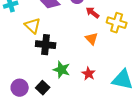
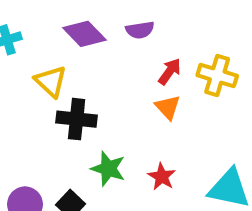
red arrow: (93, 13) -> (170, 72), moved, turned 88

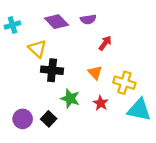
yellow cross: (217, 75) -> (124, 83), moved
orange triangle: (168, 107) -> (95, 73), moved

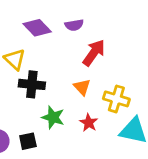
red arrow: (105, 43) -> (94, 53), size x1.5
black square: (49, 119) -> (28, 141), turned 35

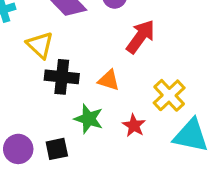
orange triangle: (82, 87) -> (109, 80), moved, turned -30
yellow cross: (116, 99) -> (169, 95), turned 30

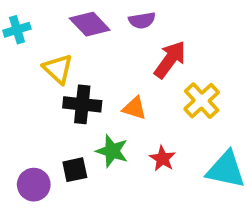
yellow cross: (169, 95) -> (202, 101), moved
black square: (57, 149) -> (75, 170), moved

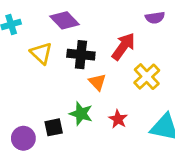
purple semicircle: (142, 20) -> (155, 18), moved
black cross: (82, 104) -> (81, 55), moved
orange triangle: (134, 108) -> (97, 82), turned 30

